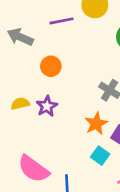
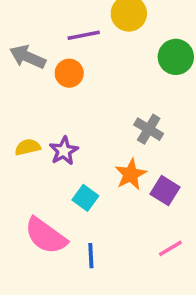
orange circle: (51, 66) -> (69, 73), moved
cyan square: (100, 156) -> (85, 198), moved

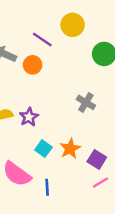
purple line: (84, 35) -> (42, 39), turned 45
orange star: (131, 174) -> (70, 149), moved
purple square: (165, 191) -> (97, 159), moved

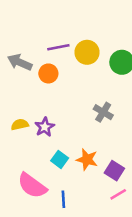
yellow circle: (73, 25) -> (87, 52), moved
purple line: (42, 39) -> (58, 47), turned -45
orange star: (70, 149) -> (87, 159), turned -30

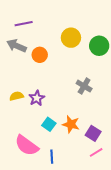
purple line: (58, 47) -> (24, 24), moved

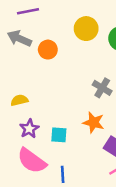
purple star: (37, 98) -> (29, 129), moved
cyan square: (49, 124) -> (59, 135), turned -32
orange star: (71, 124) -> (94, 122), moved

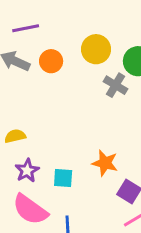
orange circle: (48, 50) -> (51, 61), moved
gray cross: (102, 88) -> (115, 85), moved

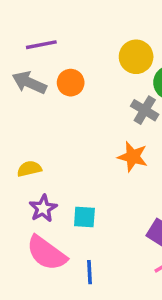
yellow circle: (96, 49) -> (136, 57), moved
orange star: (105, 163) -> (133, 157), moved

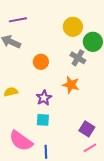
orange circle: (71, 83) -> (41, 62), moved
purple star: (43, 208) -> (44, 98), moved

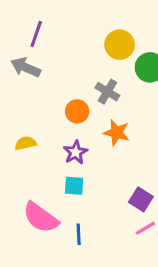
purple line: (18, 20) -> (36, 34), turned -60
gray cross: (78, 58) -> (107, 92), moved
orange circle: (41, 62) -> (77, 111), moved

